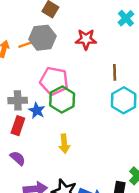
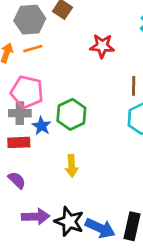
gray hexagon: (43, 38) -> (30, 20), moved
pink pentagon: (54, 81) -> (27, 92), moved
red rectangle: (18, 126) -> (19, 142), turned 66

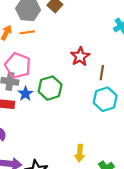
red star: (102, 46) -> (80, 56), moved, turned 30
yellow arrow: (72, 166) -> (80, 153), moved

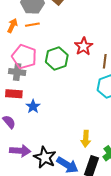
green hexagon: (50, 88) -> (57, 58), moved
blue star: (25, 94) -> (33, 106), moved

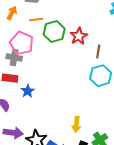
orange line: (32, 25) -> (36, 20), moved
green hexagon: (57, 58) -> (54, 32), moved

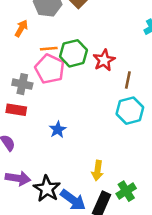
orange line: (36, 20) -> (49, 49), moved
pink pentagon: (22, 43) -> (50, 69), moved
blue star: (28, 91) -> (58, 130), moved

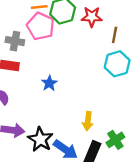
red star: (104, 60) -> (92, 17), turned 30

